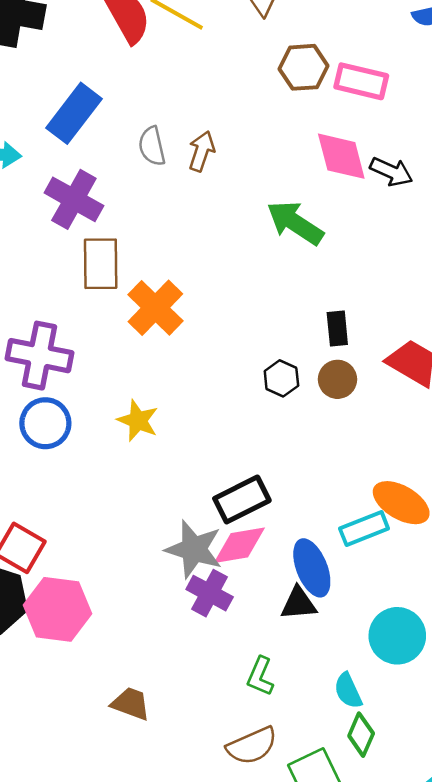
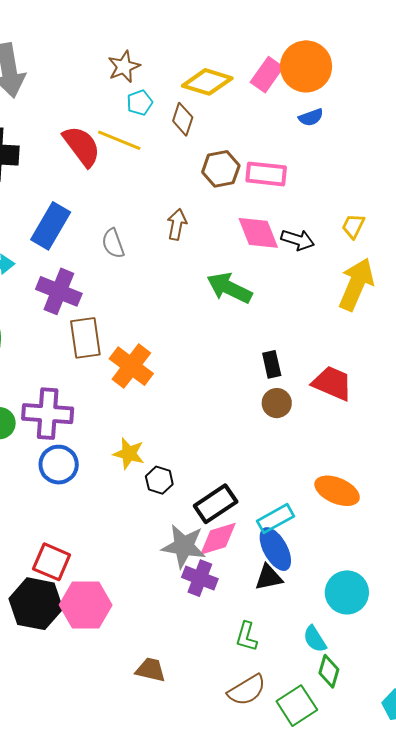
brown arrow: (202, 151) -> (177, 224), moved
black hexagon: (281, 378) -> (159, 480), moved
cyan rectangle: (364, 529) -> (276, 519), moved

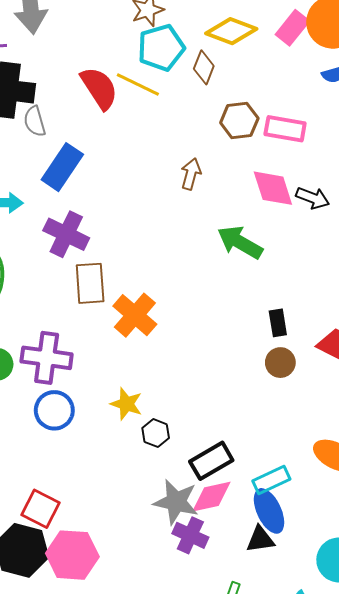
cyan pentagon: (140, 103) -> (161, 48), size x1.8
gray semicircle: (113, 243) -> (35, 121), moved

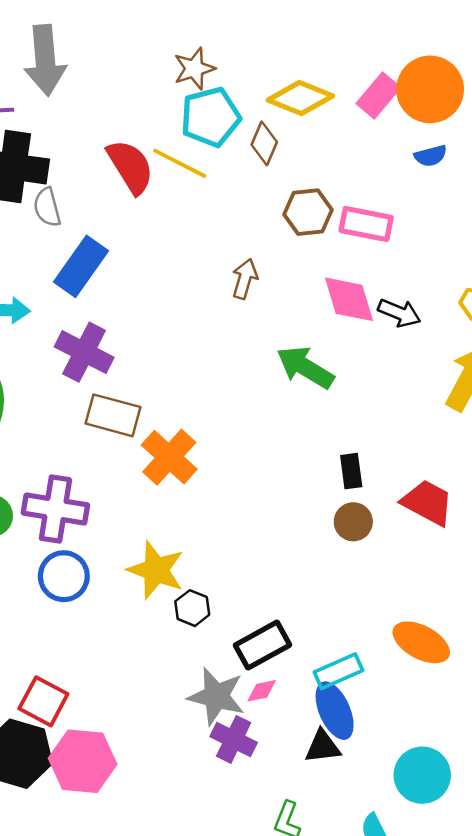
brown rectangle: (90, 283) -> (113, 415), turned -72
yellow star: (126, 404) -> (156, 570), size x1.4
pink diamond: (211, 497) -> (262, 691), size x0.6

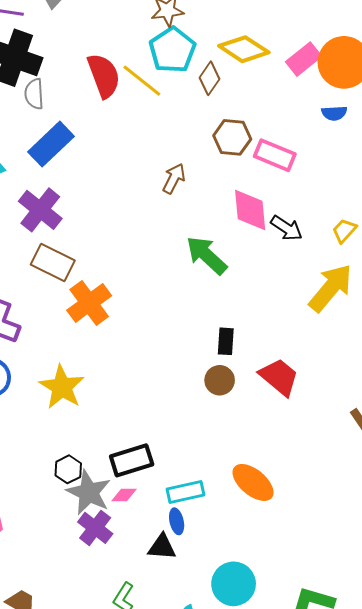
cyan pentagon: (210, 117) -> (172, 50), turned -30
black hexagon: (192, 608) -> (68, 469), moved
blue ellipse: (335, 711) -> (177, 521), size x0.6

